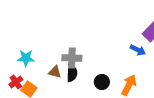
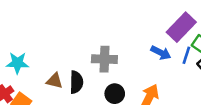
gray cross: (72, 58) -> (104, 59), moved

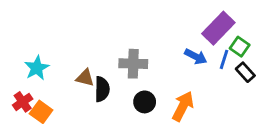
cyan star: (17, 63) -> (37, 68), turned -30
brown triangle: (55, 81) -> (85, 78), moved

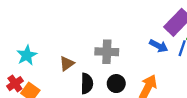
brown triangle: (85, 78) -> (67, 64), turned -49
black semicircle: (102, 89) -> (87, 84), moved

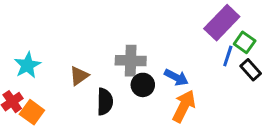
blue arrow: (159, 46) -> (176, 77), moved
black circle: (116, 84) -> (143, 85), moved

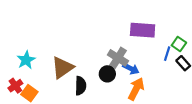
purple rectangle: (222, 23) -> (143, 30), moved, turned 50
gray cross: (131, 61) -> (118, 58), moved, turned 30
brown triangle: (79, 76) -> (62, 68), size x1.6

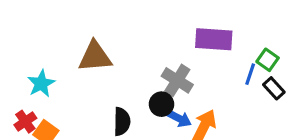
brown triangle: (62, 68) -> (95, 57), moved, turned 30
blue arrow: (131, 69) -> (179, 118), moved

